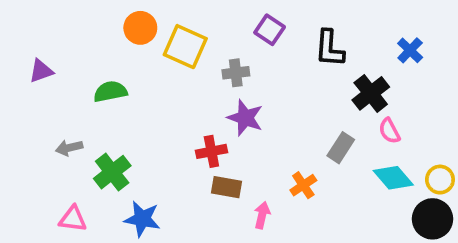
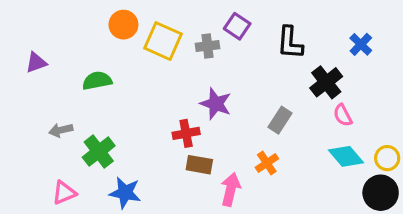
gray cross: (236, 73) -> (208, 46), moved
gray rectangle: (341, 148) -> (280, 120), moved
pink arrow: (262, 215) -> (231, 189), size x1.4
pink triangle: (73, 219) -> (64, 193), turned -30

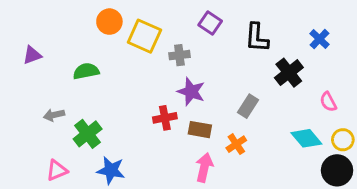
gray cross: (208, 46) -> (179, 55), moved
pink semicircle: (343, 115) -> (328, 102), moved
brown rectangle: (199, 165) -> (200, 130), moved

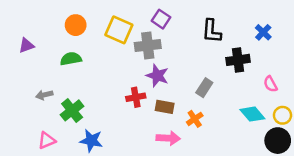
orange circle: (109, 22) -> (76, 25), moved
purple square: (210, 23) -> (161, 19), moved
gray cross: (179, 55) -> (148, 46), size x1.5
black cross: (289, 73) -> (238, 60), turned 30
pink arrow: (204, 167) -> (168, 138), turned 80

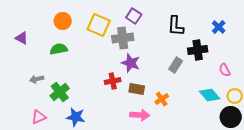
purple triangle: (26, 46) -> (22, 38), turned 48
gray rectangle: (204, 88) -> (176, 65), moved

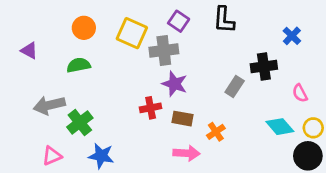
black L-shape: (176, 26) -> (224, 20), moved
gray arrow: (37, 79) -> (49, 105), size x1.6

